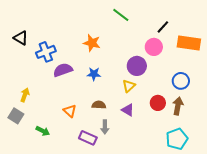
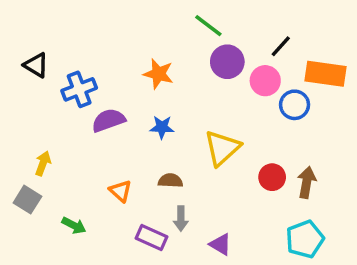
purple circle: (137, 66) -> (227, 62), moved
blue circle: (181, 81) -> (295, 105), moved
yellow triangle: (129, 86) -> (222, 148), size x1.6
purple triangle: (128, 110) -> (220, 244), moved

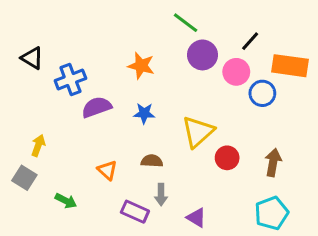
red circle: (272, 177) -> (227, 158), moved

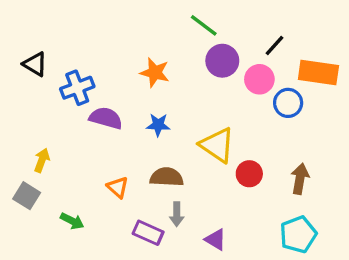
purple semicircle: (97, 107) -> (106, 118), turned 36
yellow triangle: (198, 132) -> (217, 145), turned -44
brown semicircle: (152, 161) -> (167, 177), size x1.4

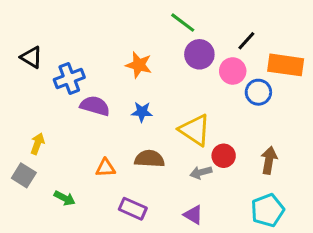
orange triangle: (118, 187) -> (106, 168), turned -45
gray arrow: (177, 214) -> (201, 172), moved, turned 75

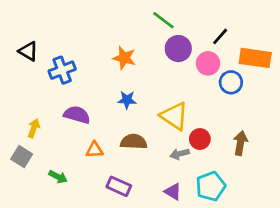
purple semicircle: (95, 106) -> (77, 115), moved
cyan pentagon: (267, 210) -> (211, 186), moved

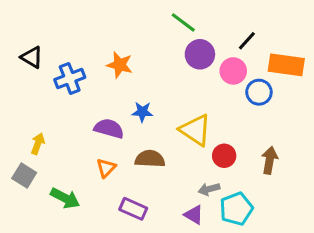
orange star: (124, 58) -> (120, 65), moved
purple semicircle: (77, 115) -> (109, 129), moved
orange triangle: (95, 150) -> (106, 168), turned -42
gray arrow: (180, 154) -> (209, 189), moved
green arrow: (58, 177) -> (65, 198), size x1.4

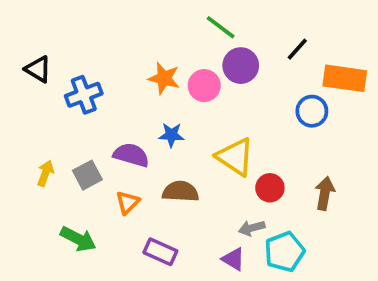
orange star: (120, 65) -> (164, 78), moved
pink circle: (233, 71) -> (204, 86), moved
gray square: (24, 175) -> (87, 175), moved, turned 30

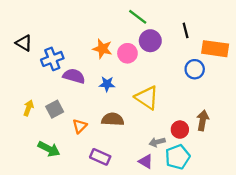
black line: (297, 49) -> (186, 30), turned -56
purple semicircle: (131, 155) -> (74, 76), moved
red circle: (270, 188) -> (180, 130), moved

